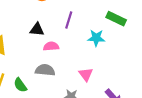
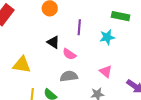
black triangle: (37, 30) -> (53, 42), turned 40
pink semicircle: (51, 46) -> (69, 54), turned -128

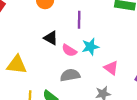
cyan star: (107, 37) -> (90, 47), moved

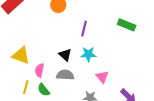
black triangle: (51, 38) -> (65, 55), moved
pink semicircle: (69, 50) -> (40, 70), moved, turned 56

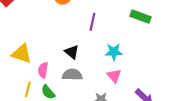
cyan star: (88, 54) -> (114, 52), moved

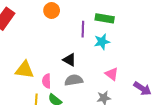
green rectangle: (141, 17) -> (105, 18), moved
cyan star: (114, 52) -> (102, 42), moved

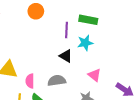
black triangle: (69, 60) -> (66, 56), moved

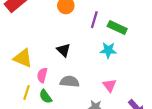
purple line: (66, 30) -> (94, 20), moved
black triangle: (66, 56) -> (63, 50), moved

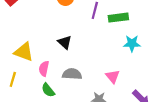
green rectangle: (117, 28) -> (118, 18), turned -30
cyan star: (108, 50) -> (132, 43), moved
yellow line: (26, 92) -> (13, 79), moved

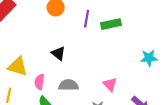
cyan star: (132, 43) -> (149, 58), moved

